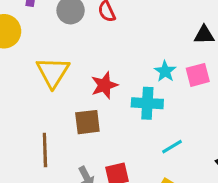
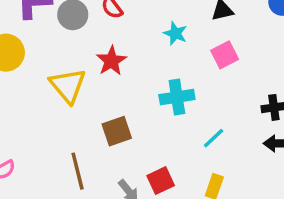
cyan star: (165, 71) -> (175, 33), moved
red star: (104, 85) -> (111, 61), moved

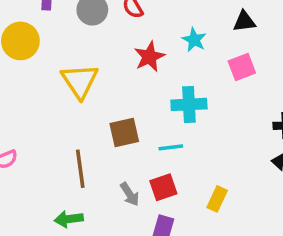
red star: (111, 61) -> (149, 57), moved
cyan line: (214, 138) -> (171, 147), moved, turned 30

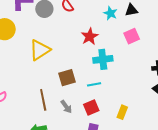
cyan star: (194, 40) -> (110, 13), moved
red star: (149, 57) -> (90, 36), moved
yellow triangle: (80, 81) -> (40, 50), turned 35
gray arrow: (130, 194) -> (66, 107), moved

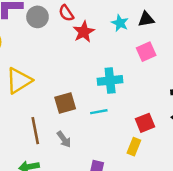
red star: (90, 36) -> (84, 32), moved
yellow triangle: (40, 50) -> (19, 81), moved
red square: (91, 107) -> (145, 123), moved

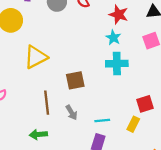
cyan star: (120, 23) -> (113, 38), moved
red star: (84, 32) -> (119, 14), moved, turned -30
cyan line: (99, 112) -> (102, 121), moved

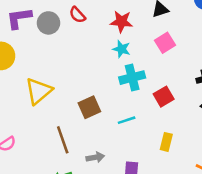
red square: (145, 104) -> (164, 97), moved
gray arrow: (72, 113) -> (95, 157), moved, turned -56
cyan line: (102, 121) -> (127, 120), moved

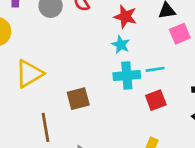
pink square: (165, 43) -> (180, 34), moved
cyan line: (127, 120) -> (155, 69), moved

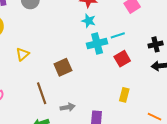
yellow triangle: (29, 74) -> (22, 54), size x0.6

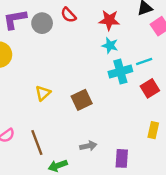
yellow triangle: (22, 54) -> (43, 93), moved
brown line: (42, 93) -> (37, 143), moved

